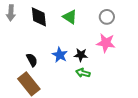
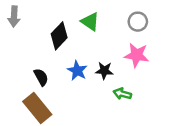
black diamond: (39, 17) -> (59, 36), moved, turned 50
green arrow: (83, 73) -> (122, 94), moved

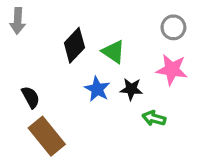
green triangle: (90, 22) -> (113, 52), moved
black semicircle: (41, 77) -> (31, 97), moved

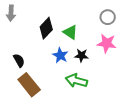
green arrow: (154, 118) -> (76, 81), moved, size x1.5

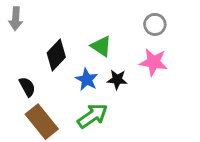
black diamond: (46, 28) -> (56, 55), moved
green arrow: (76, 81) -> (93, 116), moved, turned 130

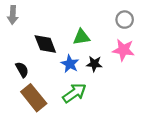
green triangle: (101, 46) -> (81, 37), turned -42
black diamond: (56, 55) -> (45, 44), turned -65

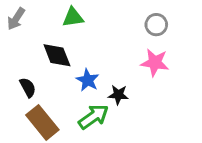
gray arrow: (13, 15) -> (16, 19), turned 30
green triangle: (81, 37) -> (73, 17), moved
black star: (94, 64) -> (118, 95), moved

